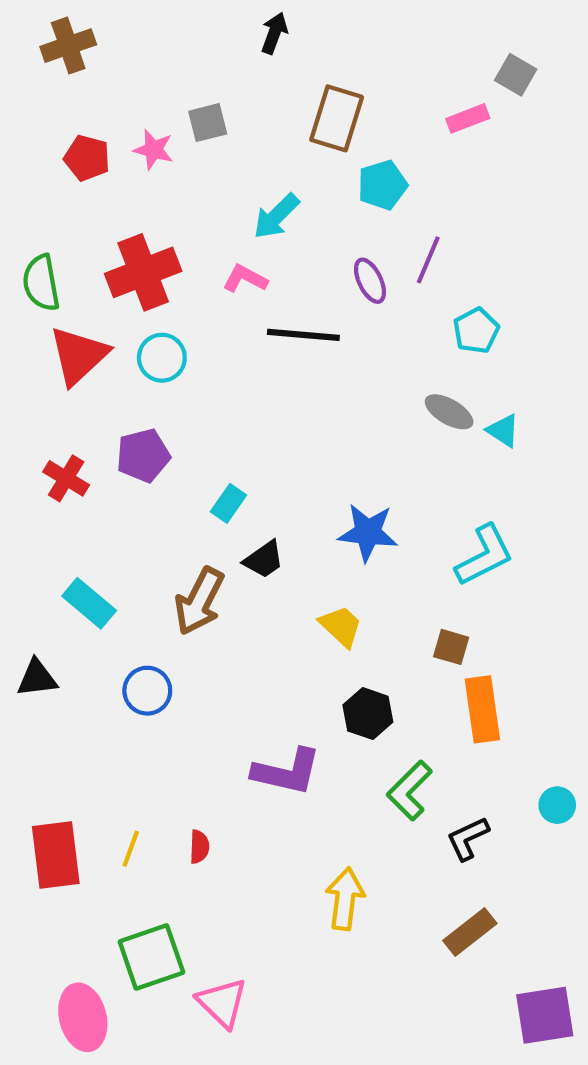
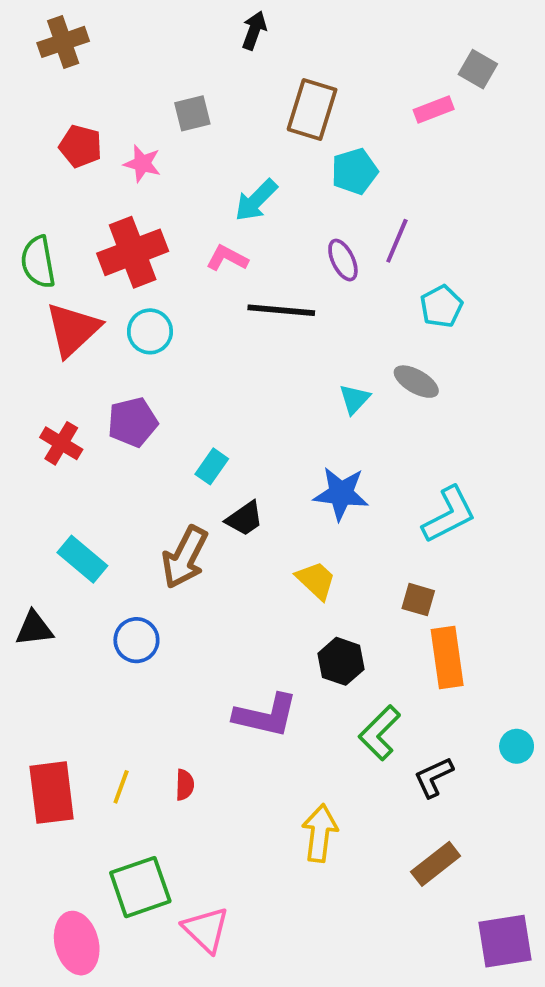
pink star: (154, 150) -> (142, 164), moved
cyan triangle: (503, 431) -> (355, 399), moved, turned 40

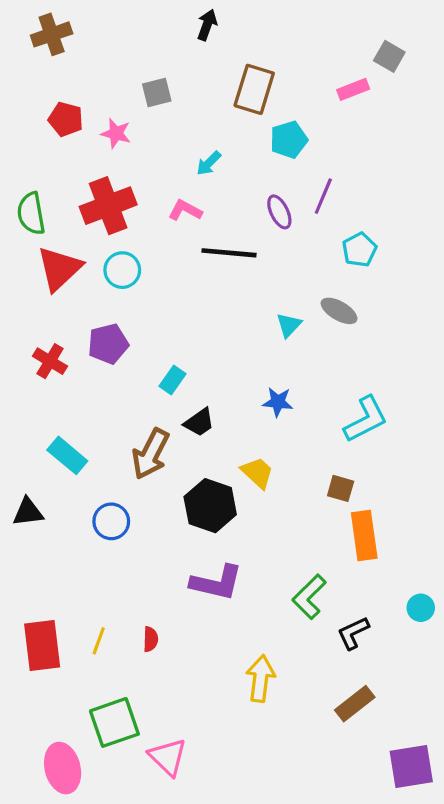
cyan arrow: (256, 200) -> (209, 163), size x0.7
blue star: (341, 494) -> (278, 402), size x0.7
black hexagon: (341, 661) -> (210, 506), moved, size x1.4

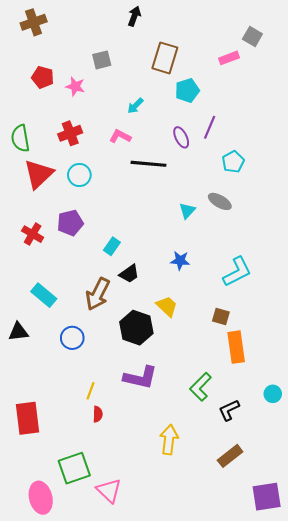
red cross: (108, 206) -> (70, 133), size x0.7
yellow line: (99, 641) -> (91, 391), moved

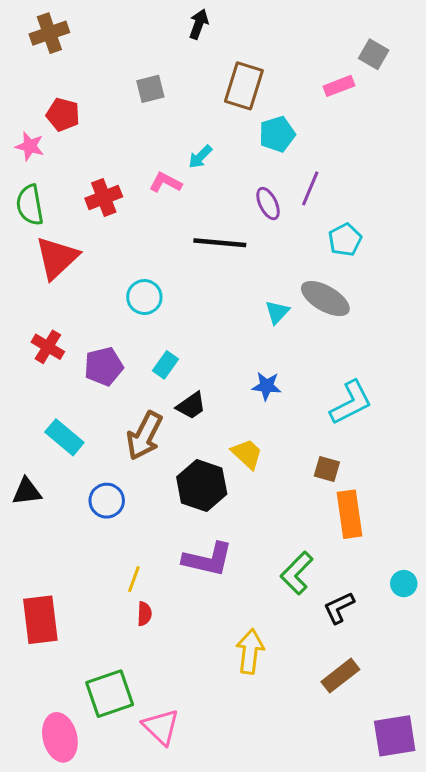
pink star: (75, 86) -> (30, 146), moved
pink L-shape: (120, 136) -> (165, 182), moved
cyan circle: (79, 175) -> (144, 297), moved
gray ellipse: (220, 201) -> (325, 299), size x1.4
purple pentagon: (70, 223) -> (104, 366), moved

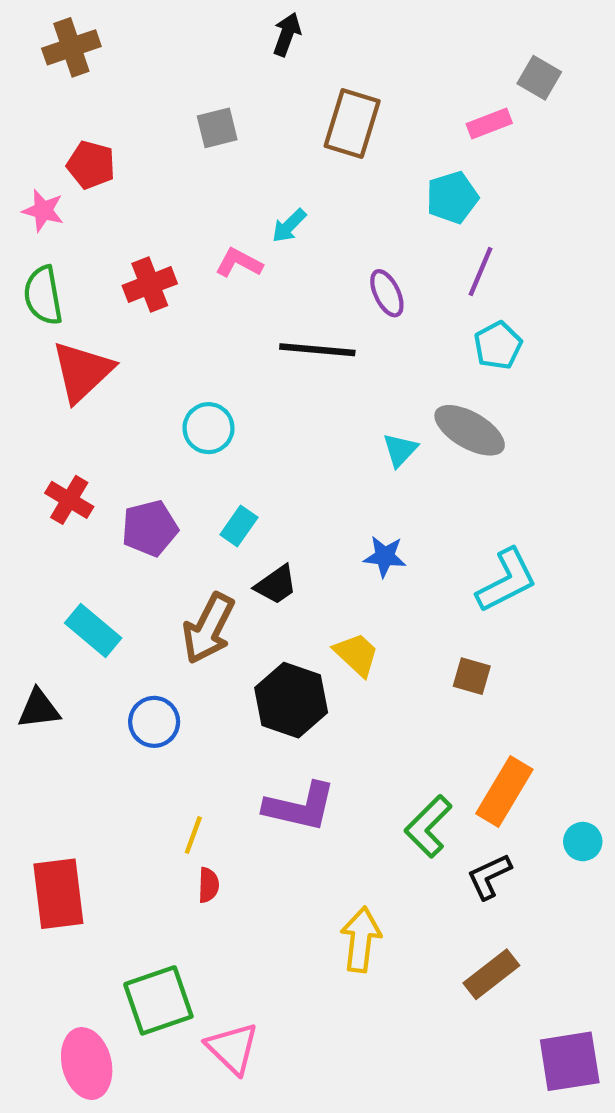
cyan pentagon: (277, 134) -> (452, 197), moved
purple line: (310, 188) -> (480, 271), moved
orange rectangle: (349, 514) -> (504, 791), moved, turned 39

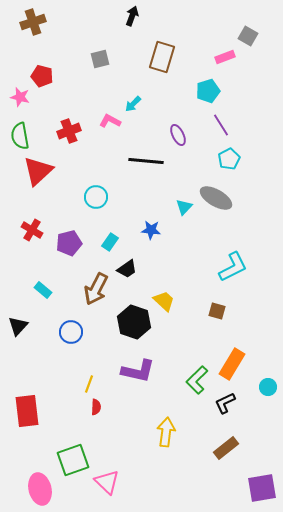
purple line: (480, 271) -> (221, 125), turned -55
blue star: (385, 556) -> (151, 230), moved
cyan rectangle: (93, 630) -> (43, 290), size x0.7
black triangle: (39, 709) -> (18, 326), turned -40

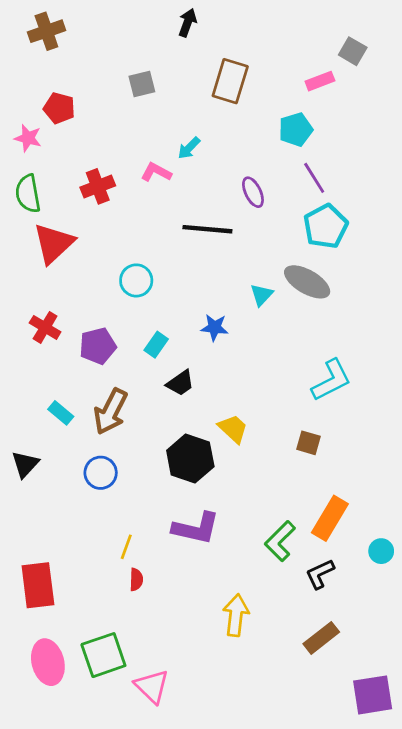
cyan pentagon: (229, 159) -> (326, 226), size x1.4
brown arrow: (96, 289) -> (111, 411), moved
pink ellipse: (40, 489) -> (48, 662), moved

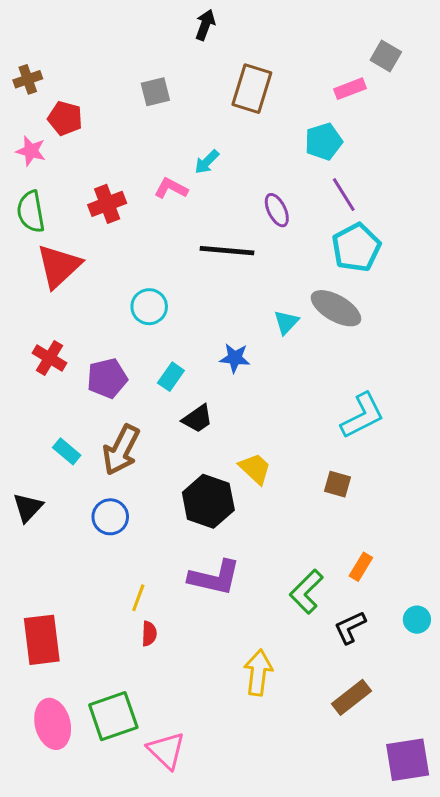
brown cross: (46, 31) -> (28, 79), moved, size x0.7
orange rectangle: (330, 518) -> (361, 567), size x0.6
cyan circle: (381, 551) -> (417, 620), moved

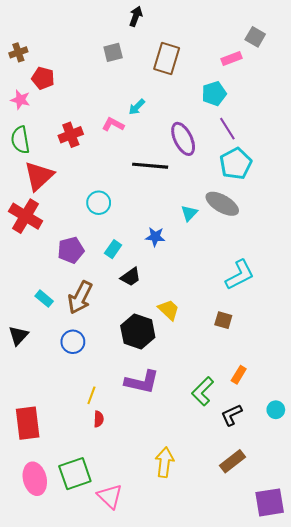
gray square: (155, 92) -> (113, 52), moved
purple ellipse: (277, 210) -> (183, 139), size x1.5
red cross: (50, 358) -> (26, 216), moved, size x1.5
yellow arrow: (258, 673) -> (165, 462), moved

